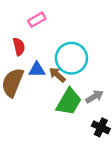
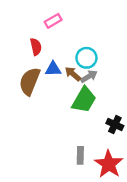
cyan circle: (71, 58) -> (86, 58), size x0.7
gray arrow: (94, 97) -> (89, 76), moved

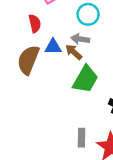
cyan circle: (86, 58) -> (88, 14), moved
gray arrow: (89, 76) -> (80, 39), moved, turned -140

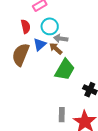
cyan circle: (88, 14) -> (50, 26), moved
blue triangle: (53, 47) -> (40, 45), turned -40

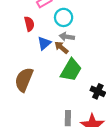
cyan circle: (50, 26) -> (64, 17), moved
brown semicircle: (21, 55) -> (24, 80), moved

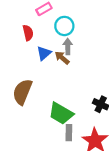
gray arrow: (67, 37) -> (68, 46), turned 80
green trapezoid: (71, 70) -> (61, 113), moved, turned 90

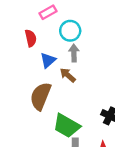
brown arrow: (62, 58) -> (68, 75), moved
brown semicircle: (22, 92) -> (41, 96), moved

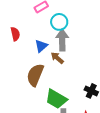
red semicircle: (31, 38) -> (15, 34), moved
gray arrow: (74, 53) -> (62, 40), size x1.5

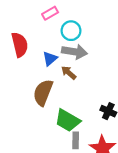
red semicircle: (15, 34) -> (20, 45), size x1.5
gray arrow: (62, 40) -> (75, 52), turned 100

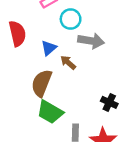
gray arrow: (75, 52) -> (91, 41), moved
green trapezoid: (68, 120) -> (50, 112), moved

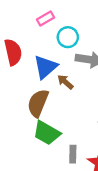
blue triangle: (49, 48) -> (45, 67), size x1.5

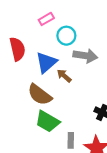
brown semicircle: (38, 103) -> (40, 95), turned -75

